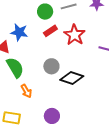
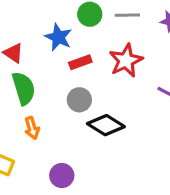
red rectangle: (50, 31) -> (80, 62), moved
blue star: (19, 32) -> (58, 37), moved

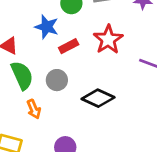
gray circle: (79, 100) -> (57, 80), moved

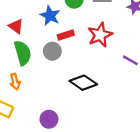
gray circle: (57, 80) -> (52, 51), moved
orange arrow: (34, 109) -> (15, 82), moved

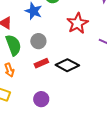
red rectangle: (66, 35) -> (41, 63), moved

